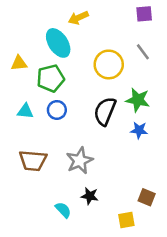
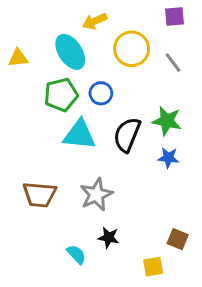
yellow triangle: (19, 63) -> (18, 58), moved
yellow circle: (109, 64) -> (132, 49), moved
blue circle: (57, 110) -> (101, 93), moved
cyan triangle: (25, 111) -> (79, 135), moved, size x1.6

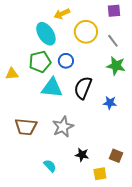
yellow triangle: (18, 58) -> (12, 74), moved
green star: (167, 121) -> (116, 66), moved
black star: (109, 238) -> (82, 155), moved

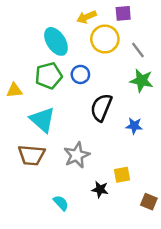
purple square: (114, 11) -> (123, 13), moved
yellow arrow: (62, 14) -> (87, 17), moved
cyan triangle: (52, 88) -> (43, 120), moved, turned 35
brown square: (116, 156) -> (149, 202), moved
yellow square: (100, 174) -> (122, 175), moved

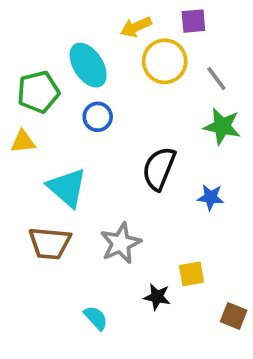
blue circle: (80, 74) -> (98, 117), moved
green pentagon: (49, 76) -> (38, 92), moved

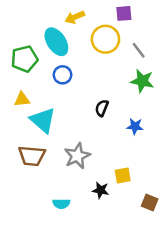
yellow arrow: (136, 27) -> (75, 17), moved
yellow triangle: (23, 142) -> (22, 99), moved
black semicircle: (159, 169) -> (102, 108), size x0.6
cyan semicircle: (96, 318) -> (61, 204), turned 133

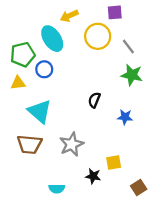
blue circle: (63, 75) -> (44, 69), moved
yellow triangle: (22, 99) -> (18, 83), moved
brown square: (150, 202) -> (139, 188), turned 35

